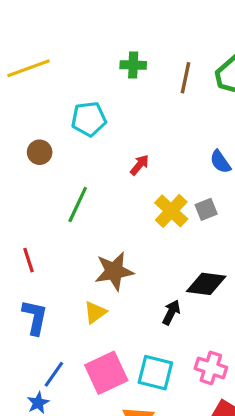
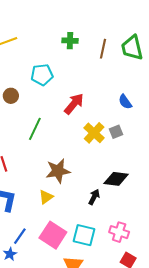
red arrow: (140, 165) -> (74, 104), size x1.6
pink square: (106, 373) -> (53, 235), turned -32

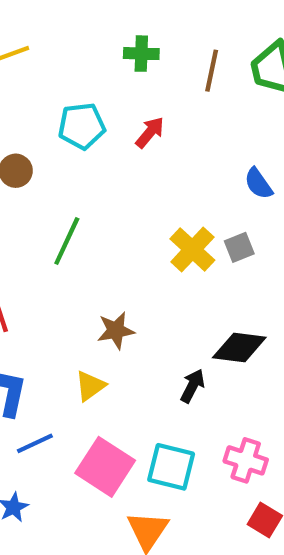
red arrow: (74, 104) -> (150, 132), moved, size x0.7
brown star: (58, 171) -> (116, 330), size x0.7
blue line: (20, 236) -> (35, 443), moved, turned 30

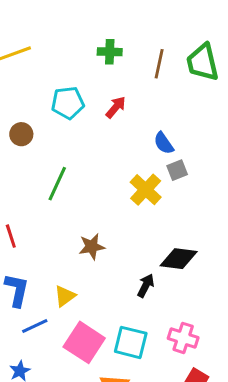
blue semicircle: (258, 184) -> (164, 143), moved
gray square: (239, 247) -> (177, 170), moved
yellow triangle: (90, 386) -> (65, 296), moved

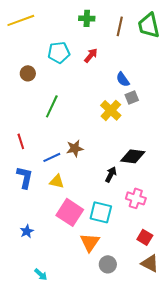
yellow triangle: (65, 296) -> (57, 181), turned 49
blue line: (35, 326) -> (52, 157), moved
pink cross: (183, 338) -> (136, 198), moved

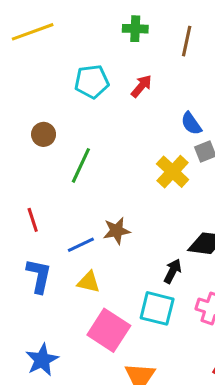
brown circle: (28, 73) -> (44, 134), moved
cyan square: (101, 212) -> (157, 308), moved
blue star: (27, 231) -> (42, 360), size x1.5

